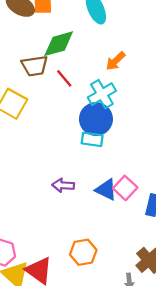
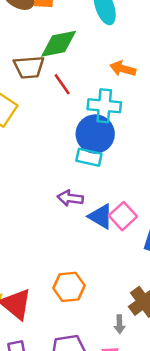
orange arrow: (116, 61) -> (123, 69), turned 55
cyan cross: (102, 94) -> (104, 106), turned 32
purple arrow: (63, 185) -> (70, 198), moved

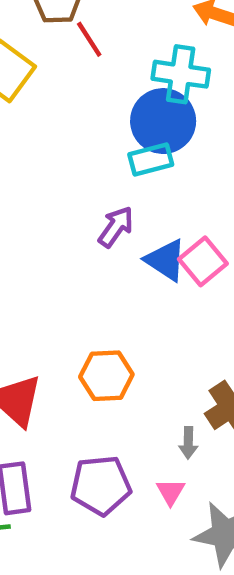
red line: (62, 84) -> (89, 39), moved
cyan rectangle: (89, 157) -> (151, 160), turned -30
purple arrow: (70, 198) -> (116, 227), turned 115

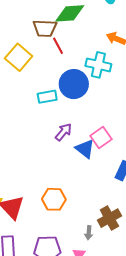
blue circle: (163, 121) -> (74, 84), moved
cyan rectangle: (151, 160) -> (47, 97), moved
pink square: (203, 261) -> (101, 137), moved

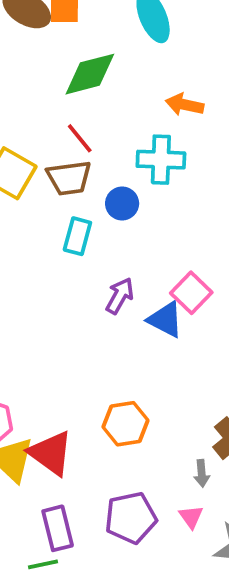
brown trapezoid: (45, 28) -> (69, 178), moved
blue circle: (74, 84) -> (122, 203), size x0.6
cyan rectangle: (47, 97) -> (77, 236), turned -54

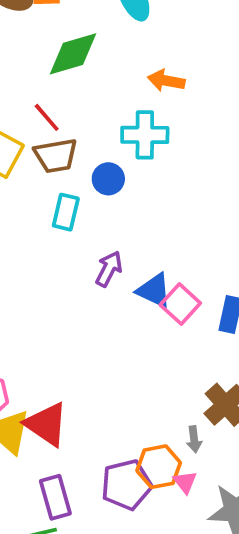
red line: (80, 138) -> (47, 117), moved
pink square: (191, 293) -> (180, 304), moved
orange hexagon: (126, 424) -> (159, 467), moved

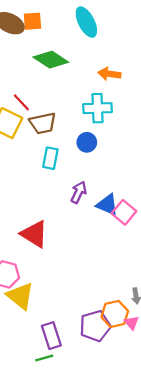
green diamond: (73, 54) -> (51, 60), turned 52
red line: (47, 117) -> (21, 102), moved
blue circle: (108, 179) -> (87, 142), moved
red triangle: (46, 424) -> (34, 234), moved

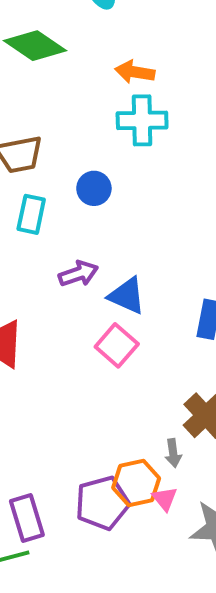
cyan cross: (97, 108) -> (142, 120), moved
purple arrow: (79, 192) -> (78, 274), turned 45
pink square: (124, 212) -> (117, 345), moved

